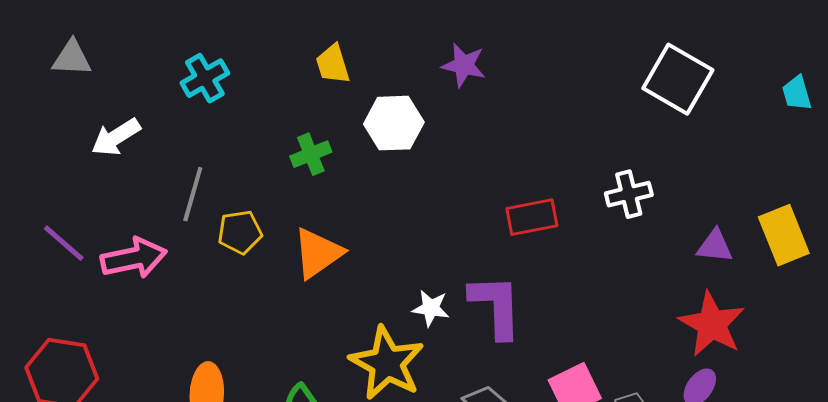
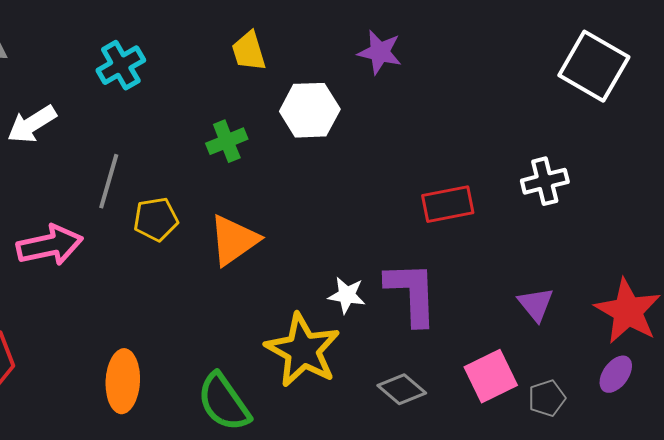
purple triangle: (715, 246) -> (536, 304), moved, turned 45

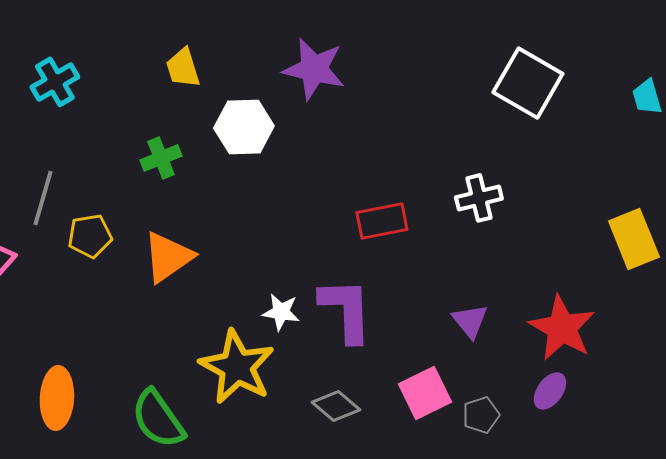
purple star: (380, 52) -> (314, 69), size x1.4

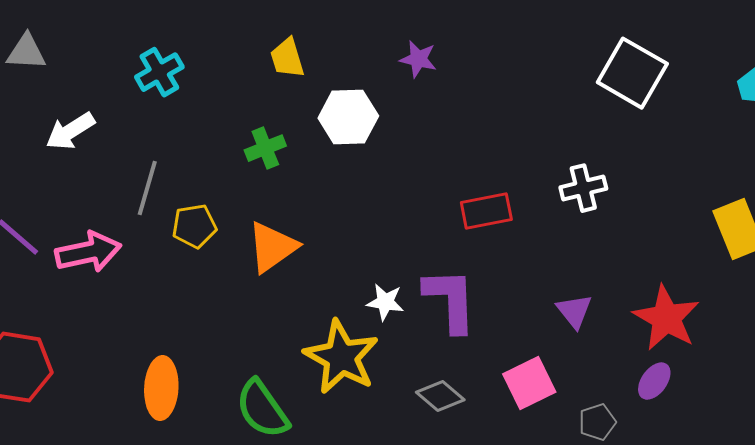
purple star: (314, 69) -> (418, 59), size x0.6
gray pentagon: (481, 415) -> (597, 422), moved

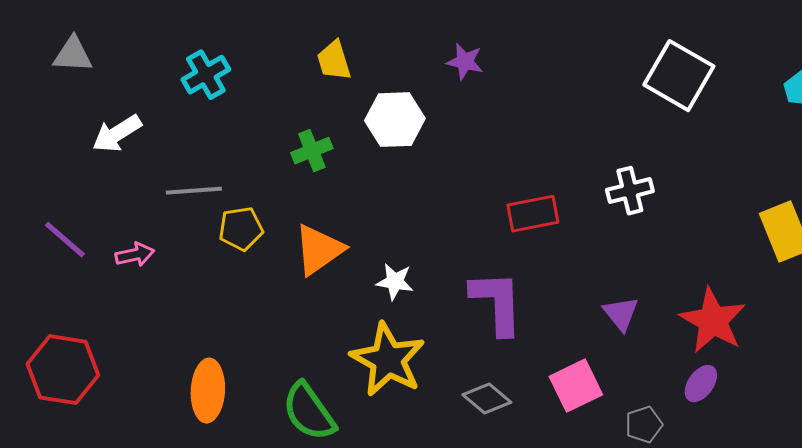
gray line: (147, 188) -> (194, 191), turned 70
pink arrow: (88, 252) -> (135, 255), size x0.6
white star: (385, 302) -> (395, 282), moved

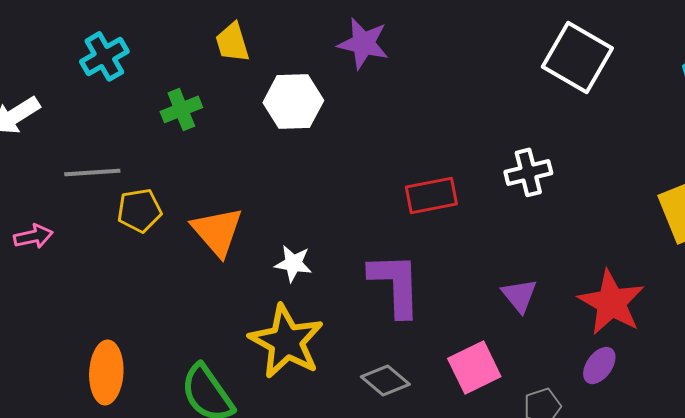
purple star: (465, 62) -> (363, 43), size x1.4
green cross: (312, 151) -> (181, 109), moved
orange triangle: (319, 250) -> (217, 231), turned -36

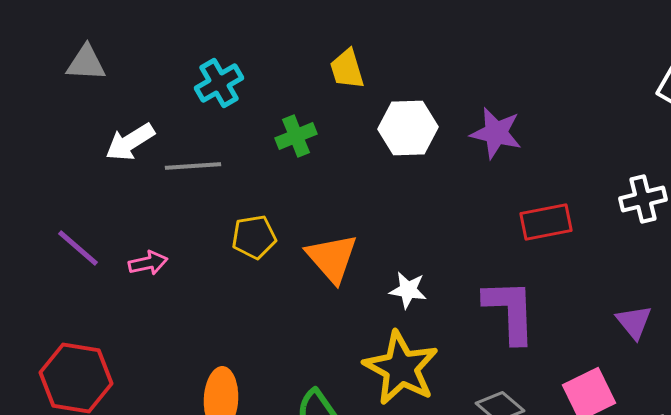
purple star: (363, 43) -> (496, 133), moved
gray line: (92, 172) -> (193, 166), moved

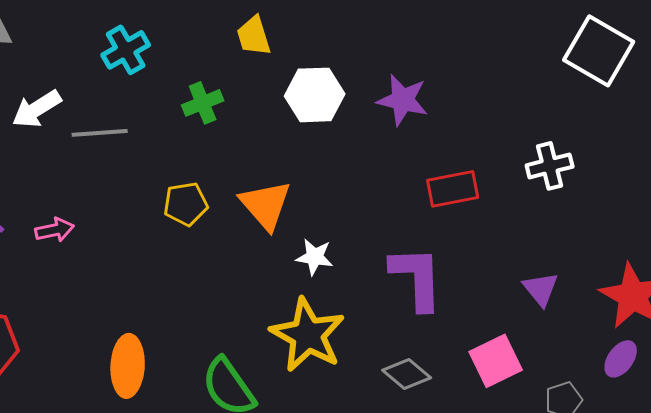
yellow pentagon: (254, 237) -> (186, 204), moved
orange triangle: (332, 258) -> (266, 205), moved

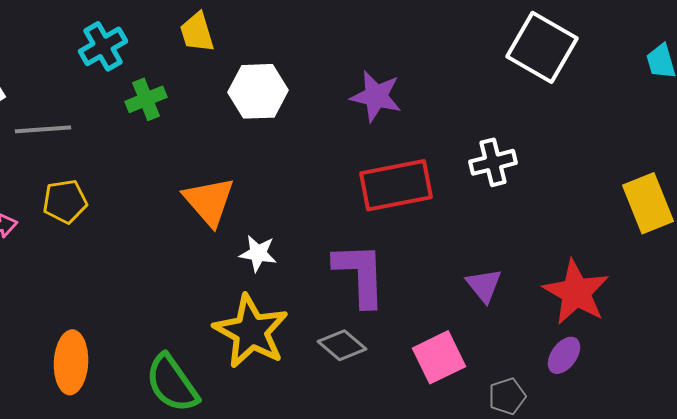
cyan cross: (126, 50) -> (103, 46), moved
purple star: (403, 100) -> (376, 96), moved
red rectangle: (453, 189) -> (396, 185), size x1.4
yellow pentagon: (186, 204) -> (65, 201), moved
gray diamond: (407, 374) -> (342, 345), moved

